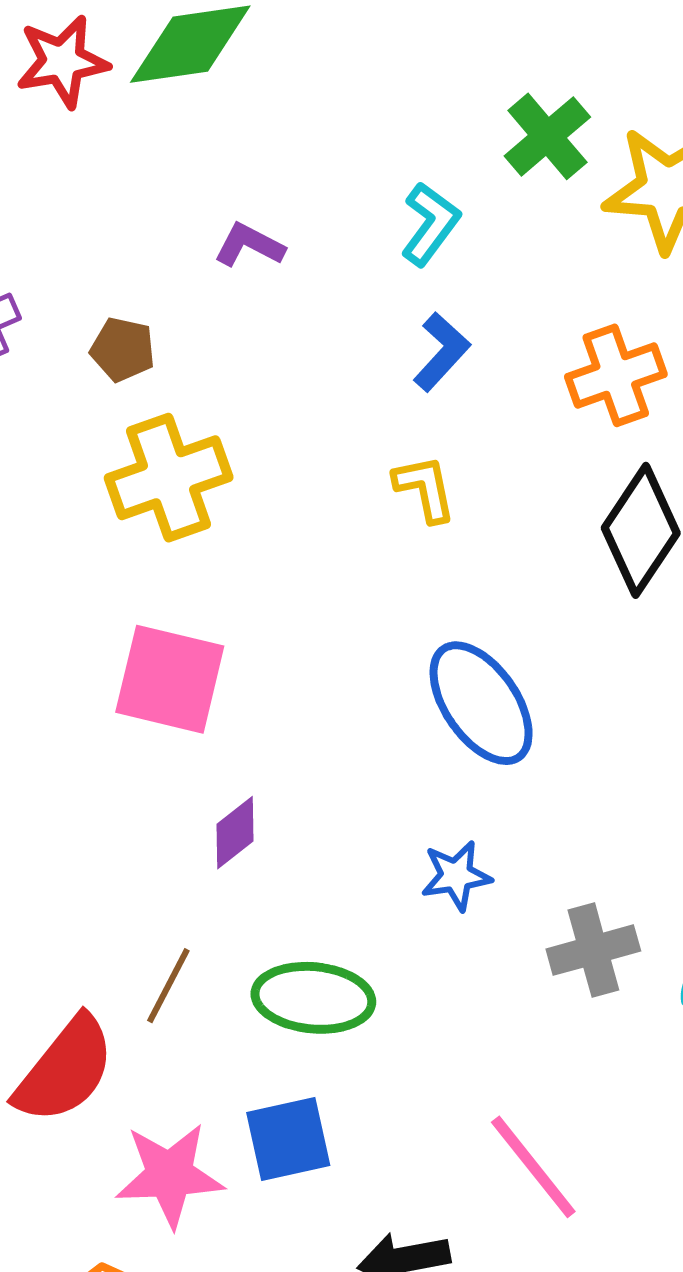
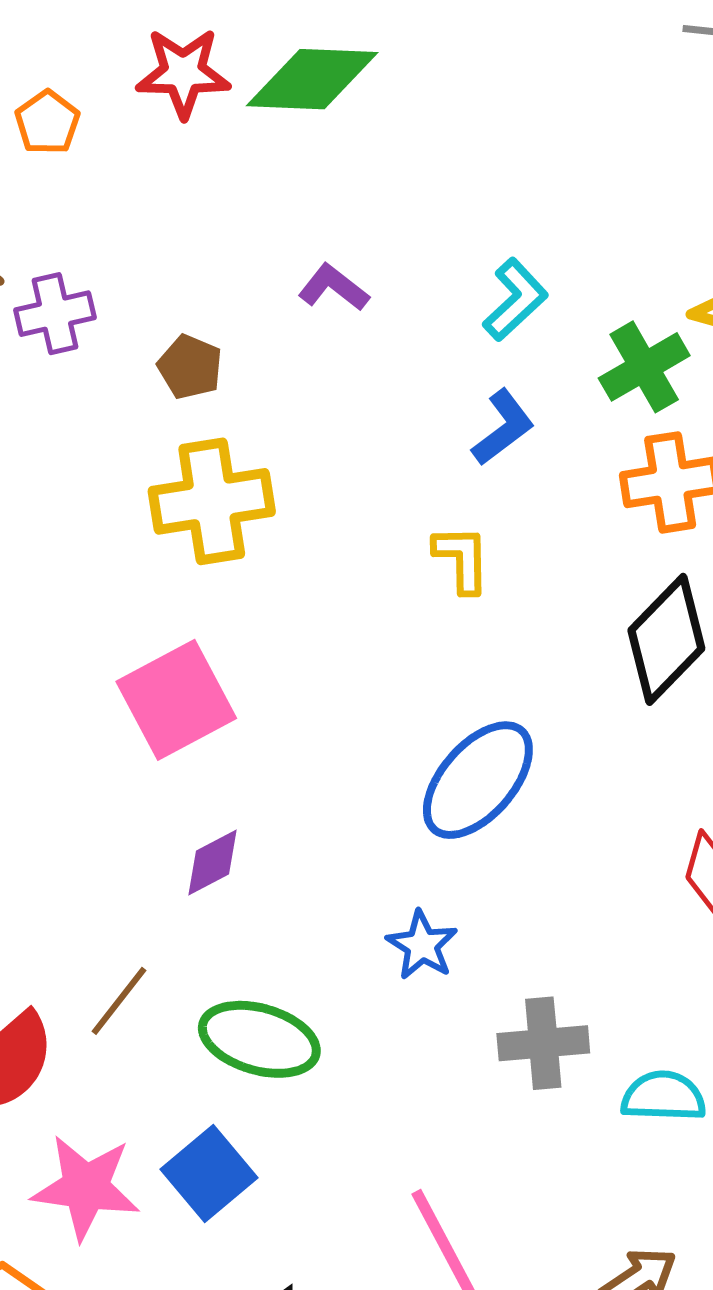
green cross: (547, 136) -> (644, 367), moved
pink square: (170, 679) -> (176, 700), turned 38
blue ellipse: (481, 703) -> (478, 780), turned 65
blue star: (456, 876) -> (422, 945), turned 30
blue square: (288, 1139) -> (209, 1173), turned -38

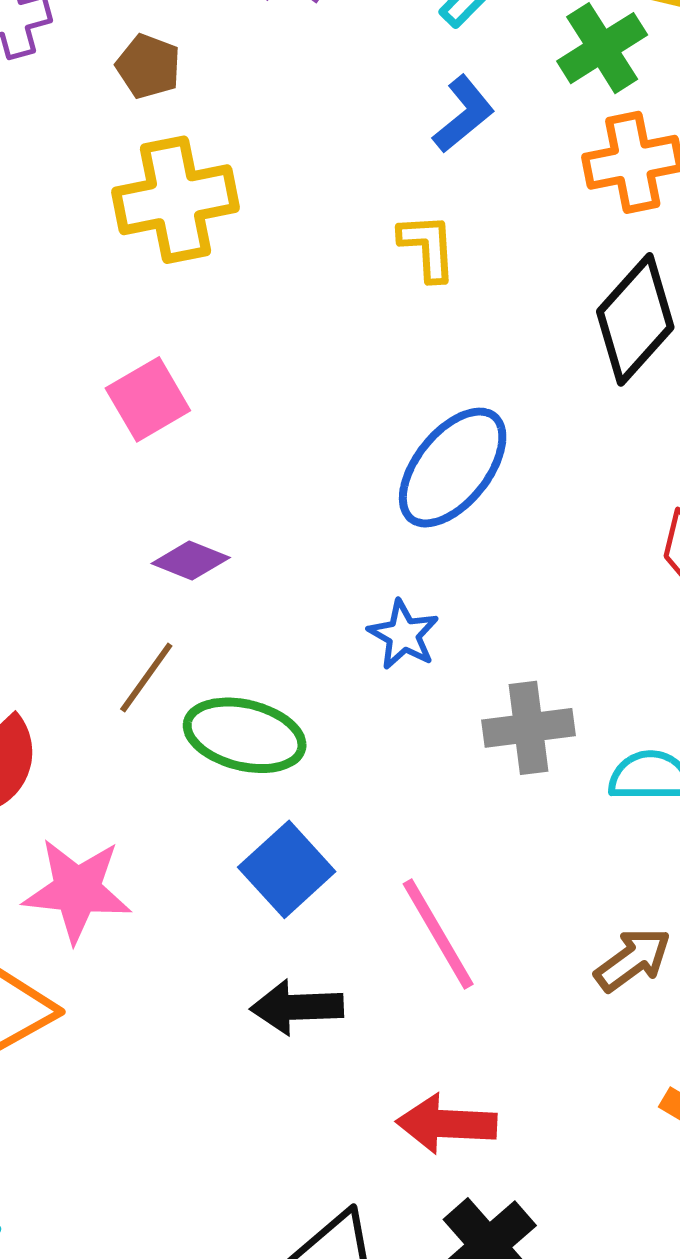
pink square: (176, 700) -> (148, 399), size x0.7
purple diamond: (212, 862) -> (191, 560), turned 52
brown line: (119, 1001) -> (146, 678), moved
blue square: (209, 1173) -> (287, 869), moved

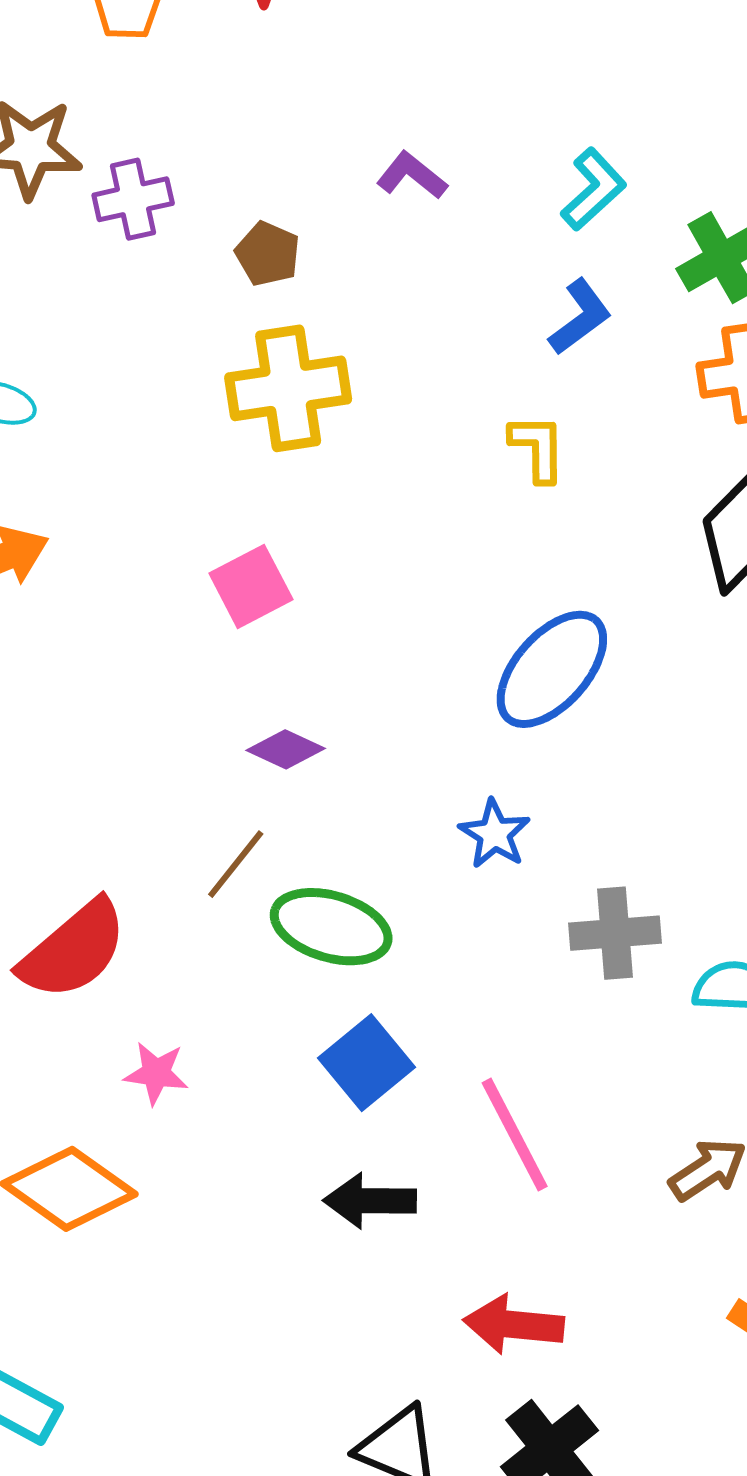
pink star: (77, 890) -> (156, 1073), size x0.6

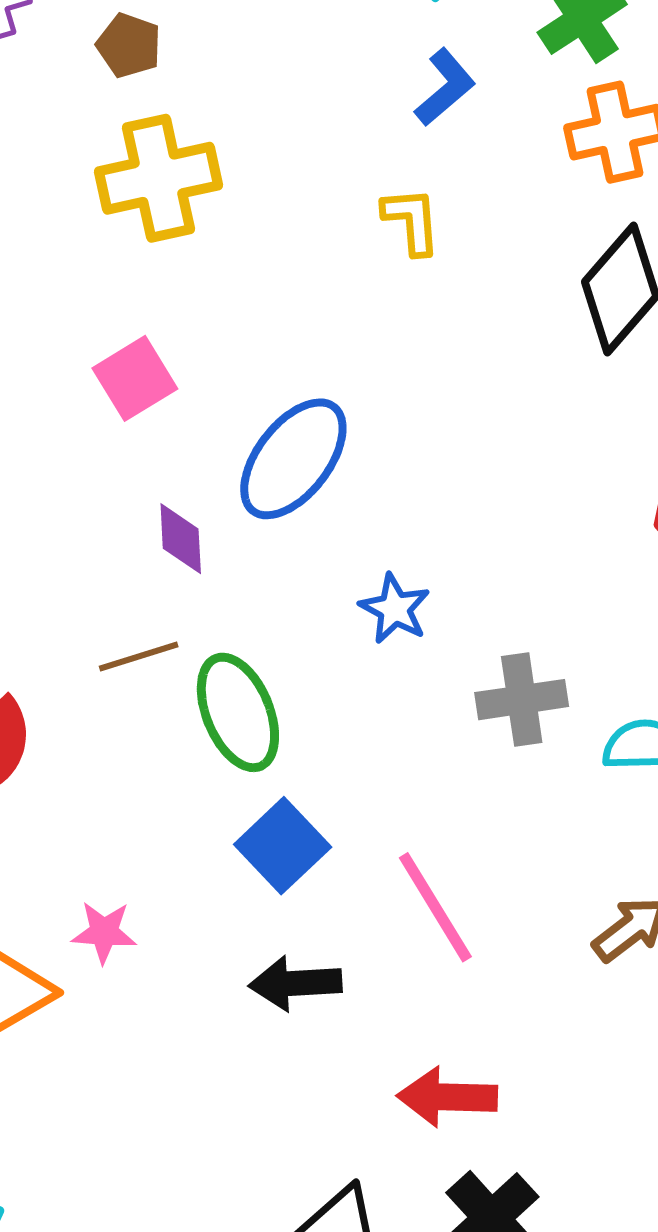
blue ellipse: (552, 669) -> (293, 459), moved
purple diamond: (286, 749) -> (181, 539), turned 66
brown line: (236, 864) -> (139, 657), turned 38
green ellipse: (331, 927) -> (238, 712), turned 55
pink star: (156, 1073) -> (104, 932), moved

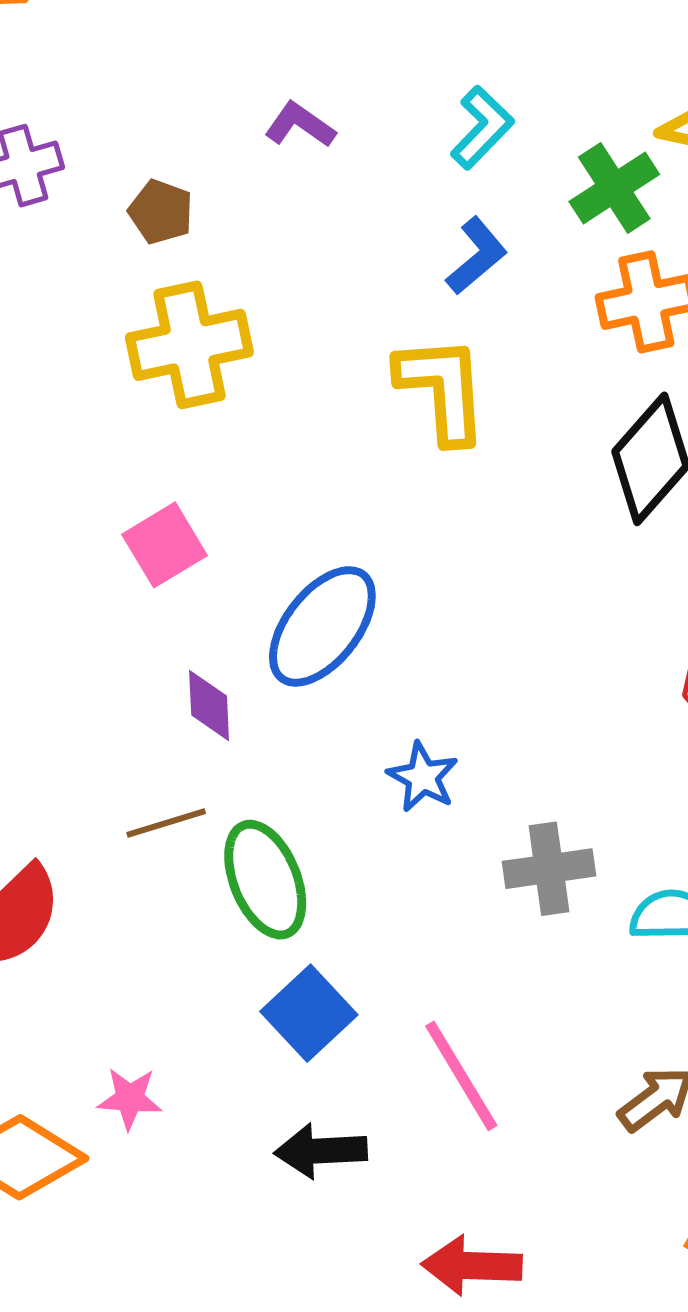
yellow L-shape: (412, 221) -> (442, 389), size x1.6

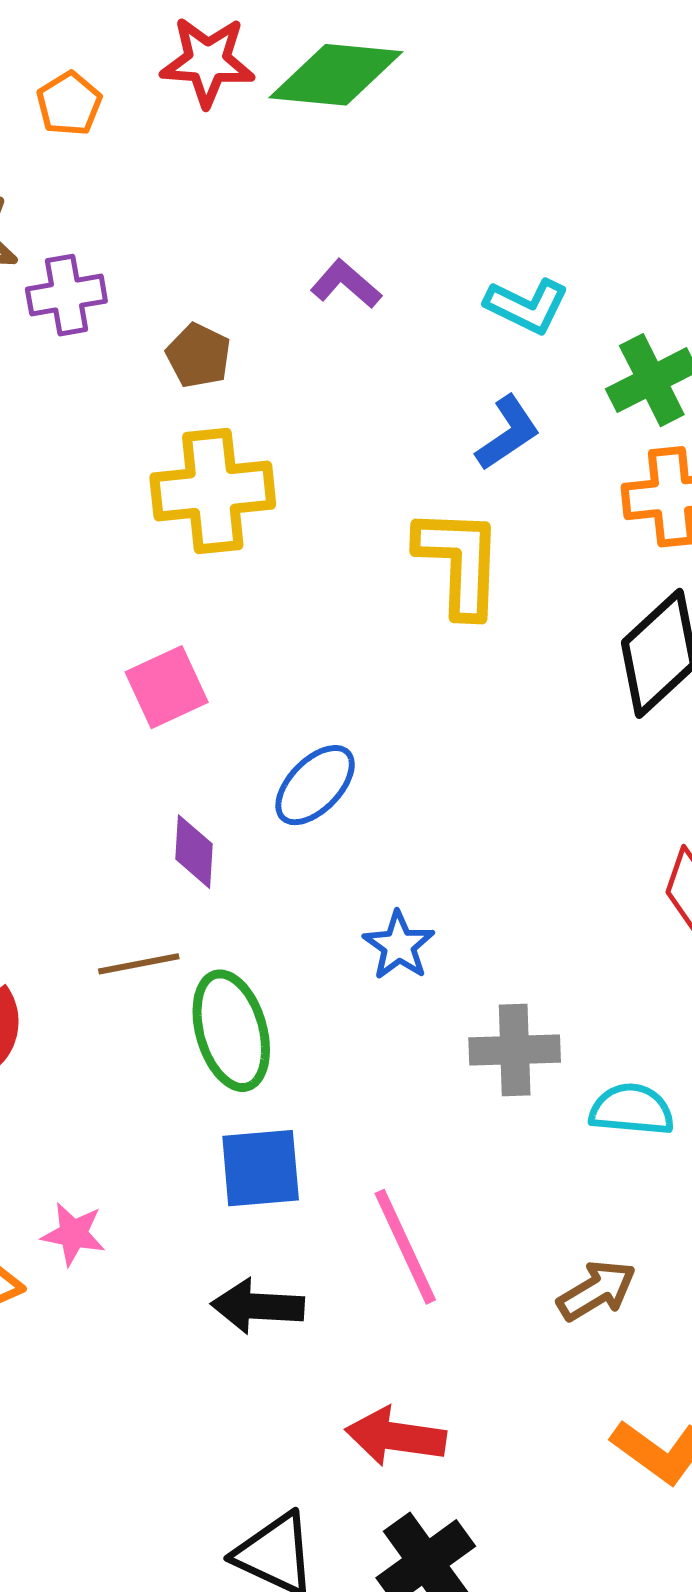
cyan L-shape: (482, 128) -> (527, 306), turned 66
blue ellipse: (322, 626) -> (315, 785), size x0.7
blue square: (309, 1013) -> (261, 1168), turned 32

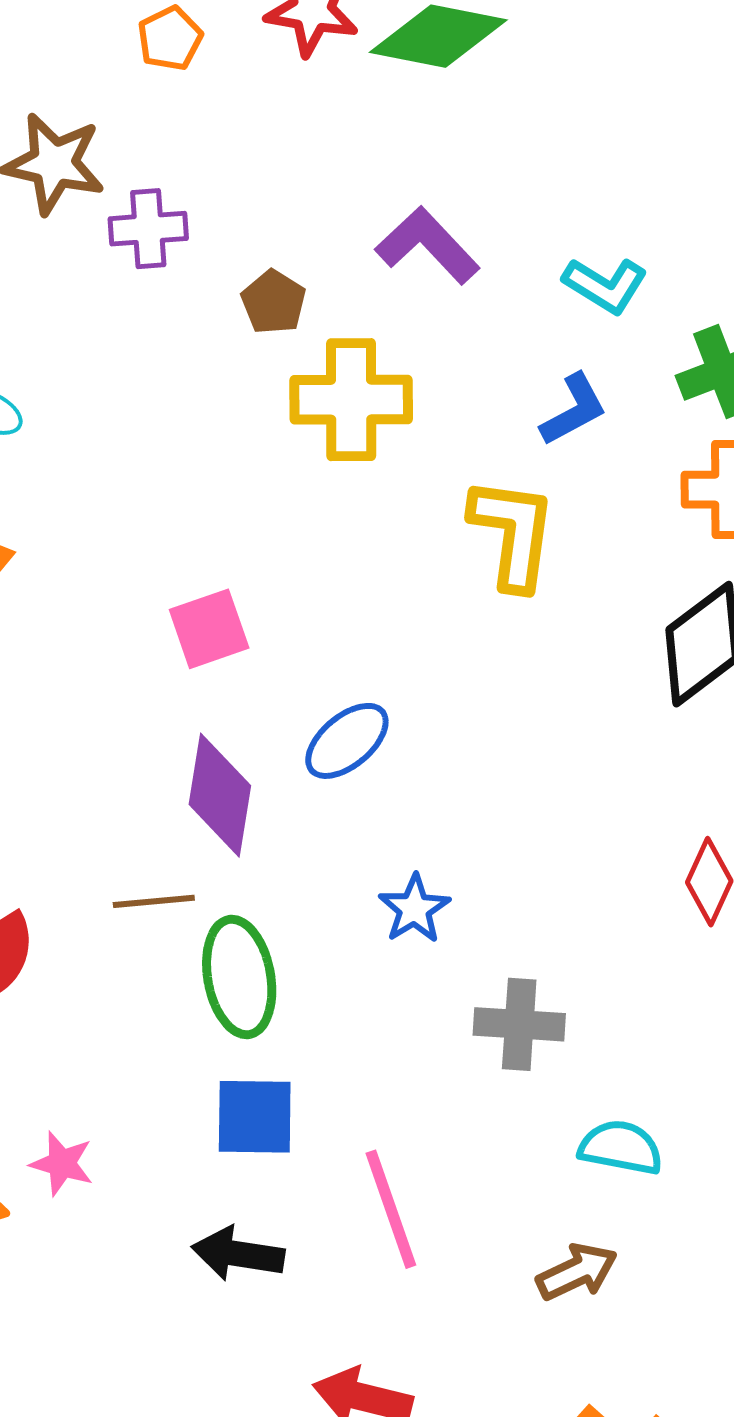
purple L-shape: (346, 284) -> (427, 245), size x1.5
yellow cross: (213, 491) -> (351, 400), moved
purple diamond: (194, 852) -> (220, 795), size x1.6
cyan semicircle: (632, 1110) -> (621, 1147), moved

